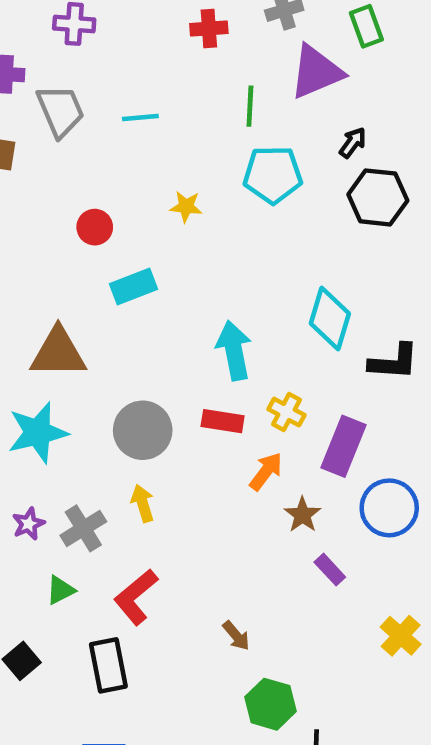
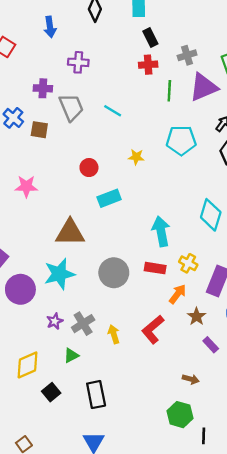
green line: (250, 106) -> (169, 91), moved
cyan line: (140, 118) -> (113, 111), turned 36
yellow arrow: (143, 503) -> (114, 334), moved
red L-shape: (136, 597) -> (153, 329), moved
brown arrow: (236, 636) -> (191, 379), moved, turned -35

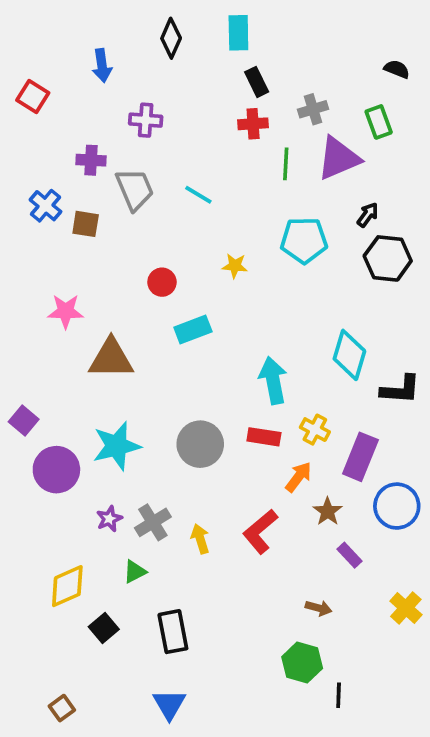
brown triangle: (70, 233) -> (111, 359), moved

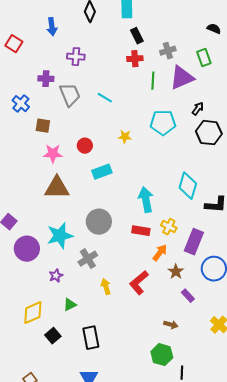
brown square: (86, 224) -> (43, 126), moved
pink star: (66, 311) -> (53, 154), moved
gray circle: (200, 444) -> (99, 222), moved
gray cross: (153, 522) -> (88, 259), moved

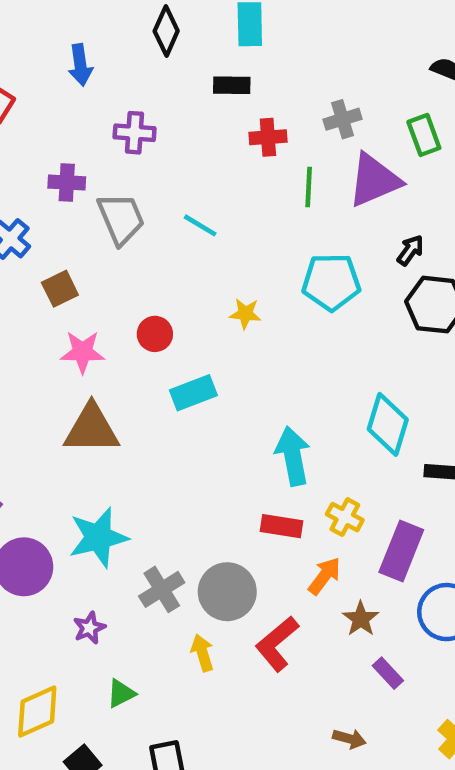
black rectangle: (137, 36) -> (232, 85), moved, turned -63
brown square: (43, 126) -> (60, 289), turned -35
gray circle: (99, 222) -> (227, 592), moved

